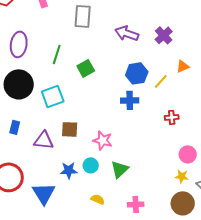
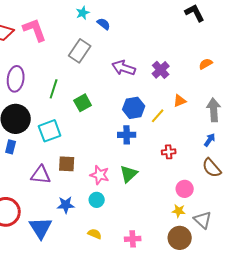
gray rectangle: (83, 16) -> (80, 51), turned 30
blue rectangle: (15, 127) -> (11, 147), moved
cyan circle: (91, 165) -> (97, 200), moved
green triangle: (120, 169) -> (129, 174), moved

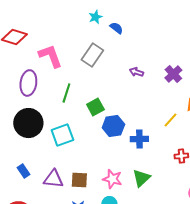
pink L-shape: (35, 30) -> (50, 56), moved
purple arrow: (124, 68) -> (136, 72), size x0.6
blue hexagon: (134, 108) -> (113, 126), moved
blue rectangle: (11, 147) -> (23, 171), moved, turned -48
brown square: (67, 164) -> (79, 180), moved

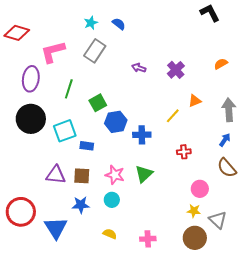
cyan star: (95, 17) -> (91, 23), moved
pink L-shape: (50, 56) -> (53, 52), turned -84
blue rectangle: (23, 171) -> (87, 146), moved, turned -48

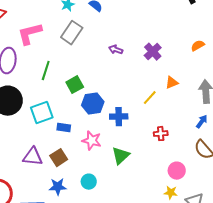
pink star: (115, 175) -> (92, 141), moved
brown square: (82, 176) -> (59, 158), turned -36

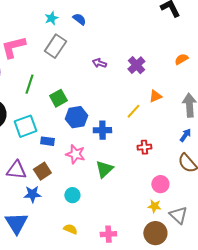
blue star: (58, 187) -> (32, 194), moved

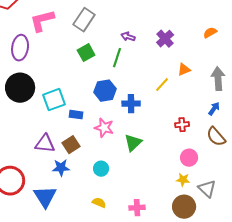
green line: (29, 84) -> (117, 58), moved
green square: (58, 98) -> (86, 53), moved
red cross: (144, 147) -> (182, 125), moved

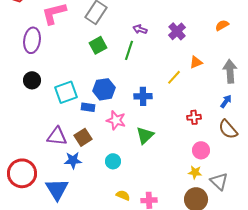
black circle: (20, 88) -> (32, 80), size x0.6
blue hexagon: (105, 91) -> (104, 89), moved
yellow semicircle: (99, 203) -> (123, 195), moved

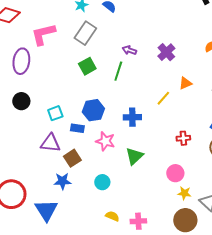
cyan square: (66, 92) -> (55, 113), size x0.7
purple triangle: (57, 136) -> (50, 143), moved
pink circle: (201, 150) -> (175, 173), moved

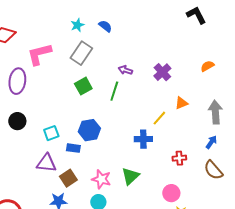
blue cross: (132, 117) -> (143, 139), moved
pink star: (105, 141) -> (101, 179), moved

